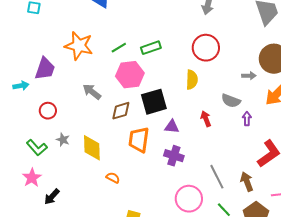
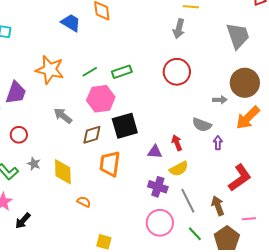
yellow semicircle: (192, 80) -> (179, 169), moved, turned 60
purple triangle: (172, 127) -> (155, 152), moved
purple cross: (174, 156) -> (158, 187), moved

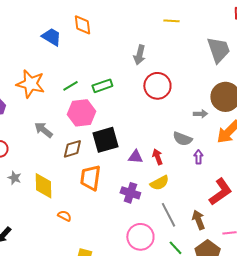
gray arrow: (179, 29) -> (139, 55), moved
purple triangle: (155, 152) -> (135, 157), moved
purple cross: (158, 187) -> (130, 193), moved

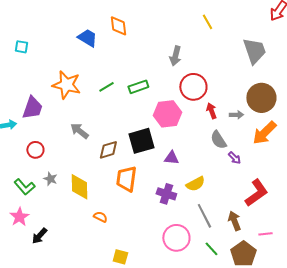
yellow line: (171, 21) -> (207, 22), turned 56
pink hexagon: (81, 113) -> (167, 114), moved
gray semicircle: (182, 139) -> (218, 140), turned 36
red arrow: (157, 157) -> (211, 111), moved
purple arrow: (198, 157) -> (234, 158), turned 136

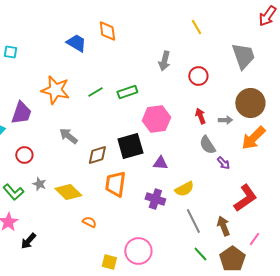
red circle: (193, 87) -> (198, 76), moved, size x0.7
yellow diamond: (79, 187) -> (68, 192), turned -44
pink line: (265, 234) -> (254, 239), turned -48
pink circle: (176, 238) -> (138, 251), moved

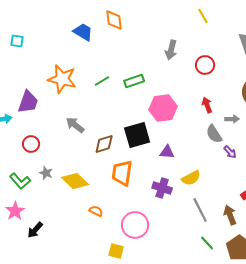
gray arrow: (225, 120) -> (232, 119), moved
pink circle: (138, 251) -> (135, 225), moved

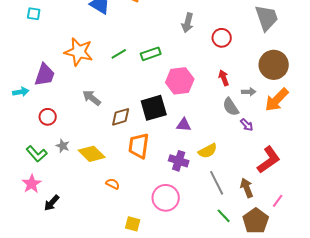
pink circle: (135, 225) -> (166, 198), moved

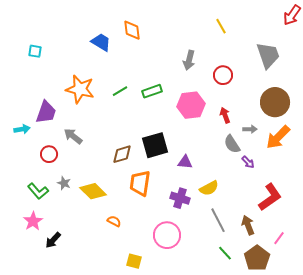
pink hexagon: (180, 81) -> (191, 105), moved
gray arrow: (92, 98) -> (73, 136), moved

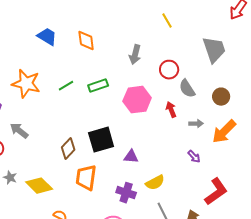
orange diamond: (132, 30) -> (86, 41), moved
brown circle: (275, 102) -> (221, 97), size x0.6
gray semicircle: (232, 144) -> (187, 89), moved
brown diamond: (122, 154) -> (68, 149), turned -30

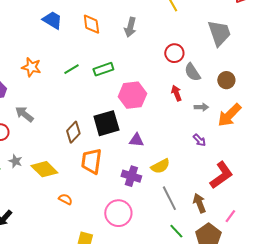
gray arrow: (135, 55) -> (130, 27), moved
orange star: (26, 84) -> (31, 67), size x0.7
pink hexagon: (137, 100) -> (132, 95), moved

